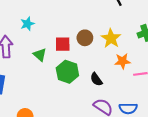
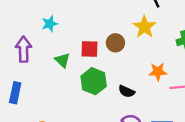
yellow star: (111, 38) -> (145, 27), moved
black semicircle: (96, 79) -> (127, 91), turned -32

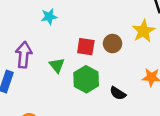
purple arrow: (24, 49) -> (24, 55), moved
green triangle: (62, 60) -> (57, 65), moved

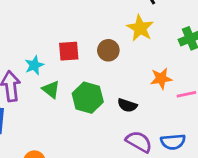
cyan star: (49, 17) -> (34, 65), moved
red square: (86, 47) -> (69, 51), moved

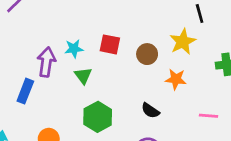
orange star: (161, 79) -> (176, 79), moved
green hexagon: (88, 98) -> (98, 117), moved

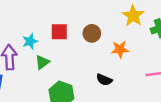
yellow star: (183, 42) -> (133, 16), moved
green triangle: (83, 76) -> (42, 62), turned 42

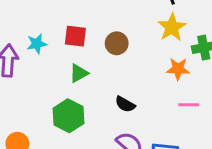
orange star: (120, 49) -> (178, 69), moved
green triangle: (42, 62) -> (79, 73), moved

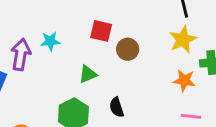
red square: (75, 36) -> (101, 31), moved
black semicircle: (125, 104) -> (117, 107), moved, turned 36

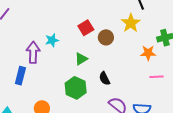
red square: (101, 31) -> (86, 28), turned -35
yellow star: (183, 40) -> (131, 23), moved

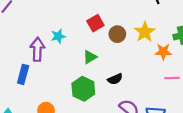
yellow star: (131, 23) -> (145, 32), moved
black semicircle: (104, 78) -> (115, 79), turned -88

